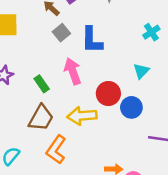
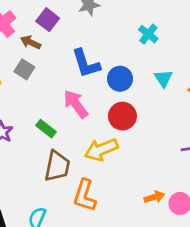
gray square: (61, 33) -> (24, 69), moved
cyan triangle: (141, 71) -> (163, 78), moved
blue circle: (131, 107) -> (120, 79), moved

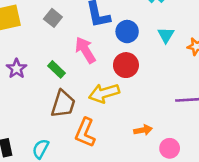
gray square: (24, 69) -> (53, 18), moved
orange arrow: (154, 197) -> (143, 130), moved

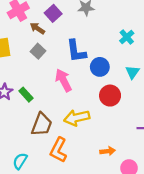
red circle: (126, 65) -> (110, 96), moved
green rectangle: (57, 69) -> (26, 95), moved

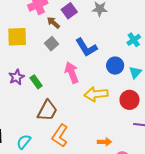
blue L-shape: (76, 51) -> (86, 47), turned -30
blue circle: (100, 67) -> (115, 66), moved
red circle: (110, 96) -> (130, 100), moved
yellow arrow: (77, 118) -> (96, 94), moved

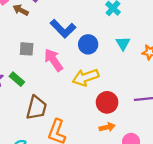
gray square: (51, 44) -> (27, 49), moved, turned -32
blue circle: (115, 66) -> (88, 44), moved
red circle: (130, 100) -> (107, 102), moved

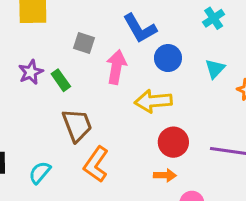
pink arrow: (53, 60) -> (116, 67), turned 30
brown trapezoid: (36, 108) -> (77, 125), turned -50

